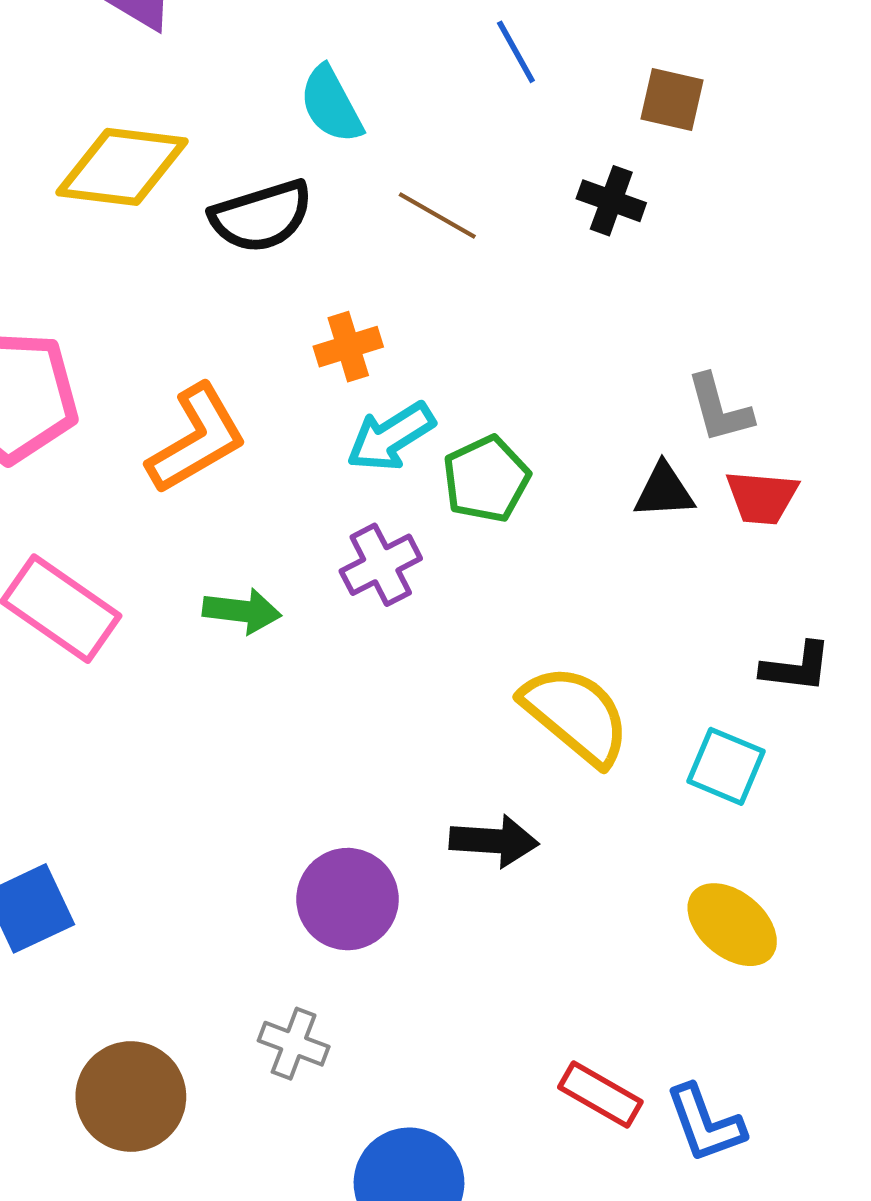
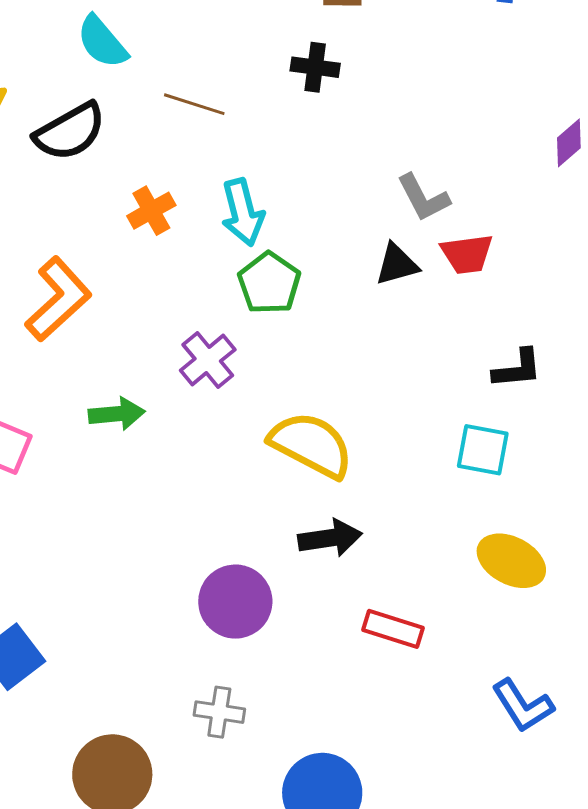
cyan arrow: (391, 437) -> (243, 212), moved, turned -60
yellow semicircle: (576, 715) -> (311, 445), moved
red rectangle: (600, 1094) -> (393, 629), moved

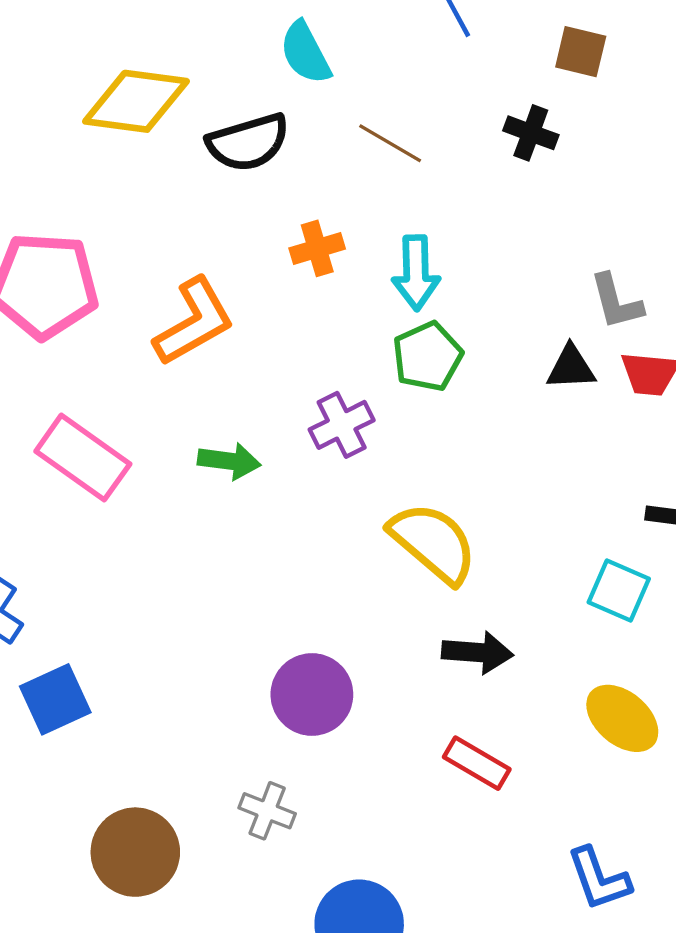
black arrow: (330, 538) -> (477, 652), moved

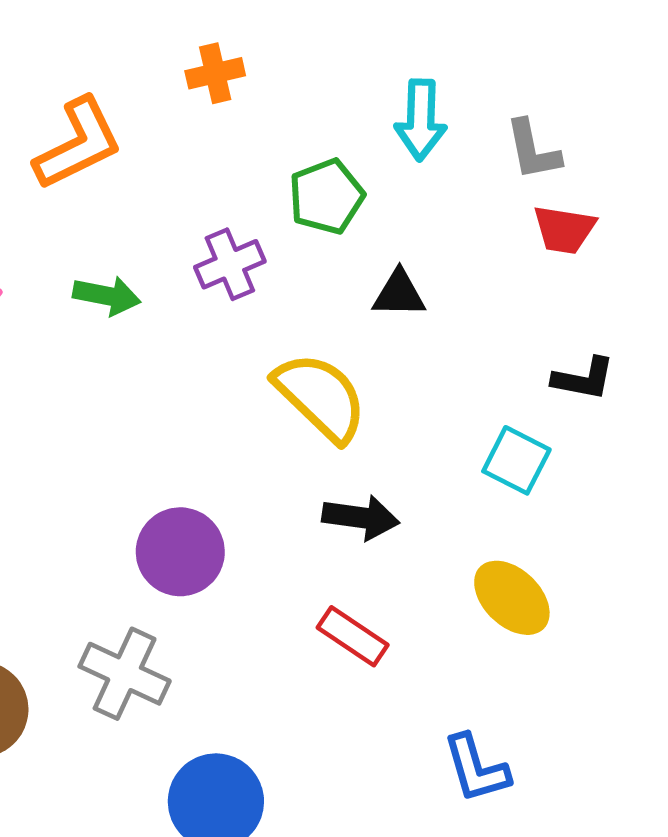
cyan arrow: (416, 273) -> (421, 120), moved
black triangle: (571, 368) -> (399, 294), moved
gray cross: (267, 811) -> (125, 674), size x1.5

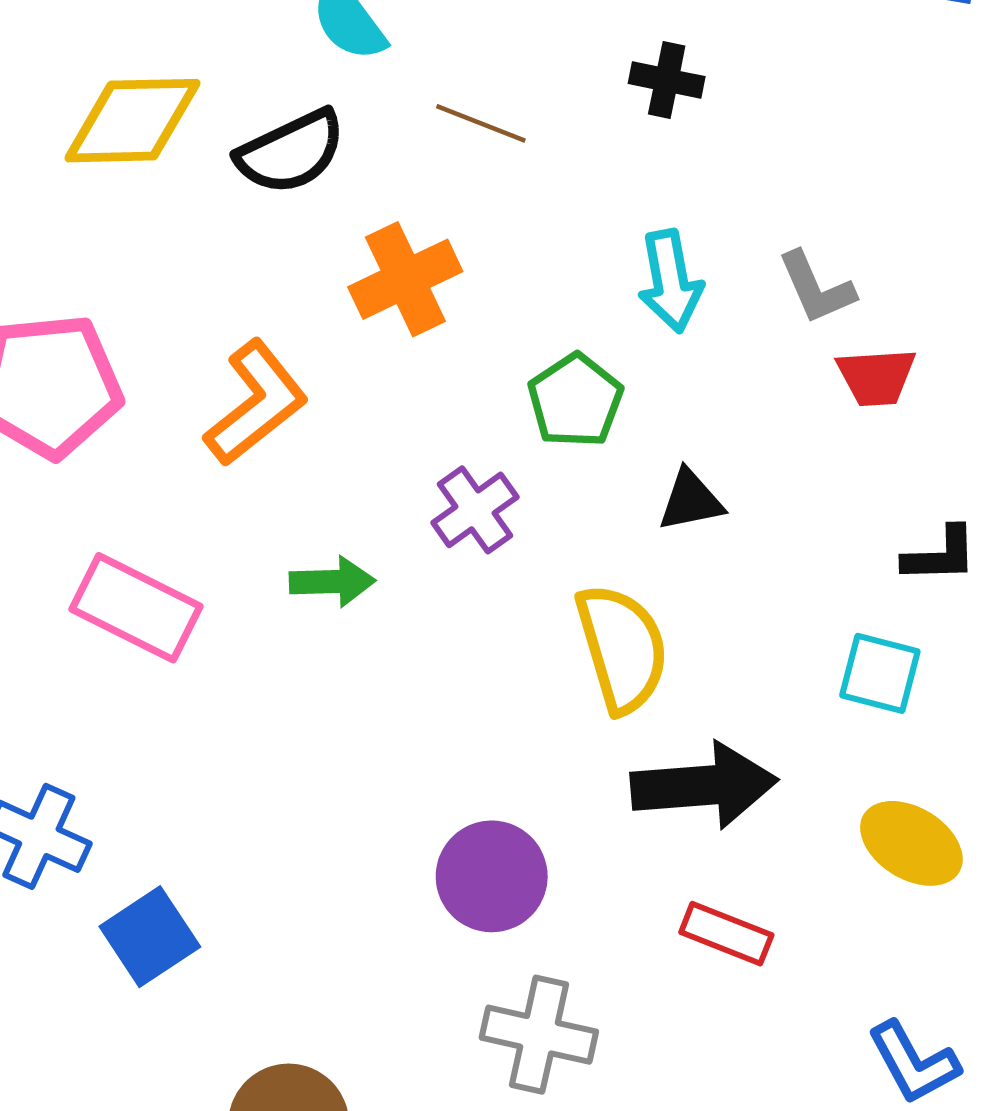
orange cross: (215, 73) -> (405, 279), size x1.5
yellow semicircle: (320, 397) -> (622, 648), turned 42
black arrow: (361, 517) -> (704, 786), size x1.5
gray cross: (125, 674) -> (539, 1035), moved

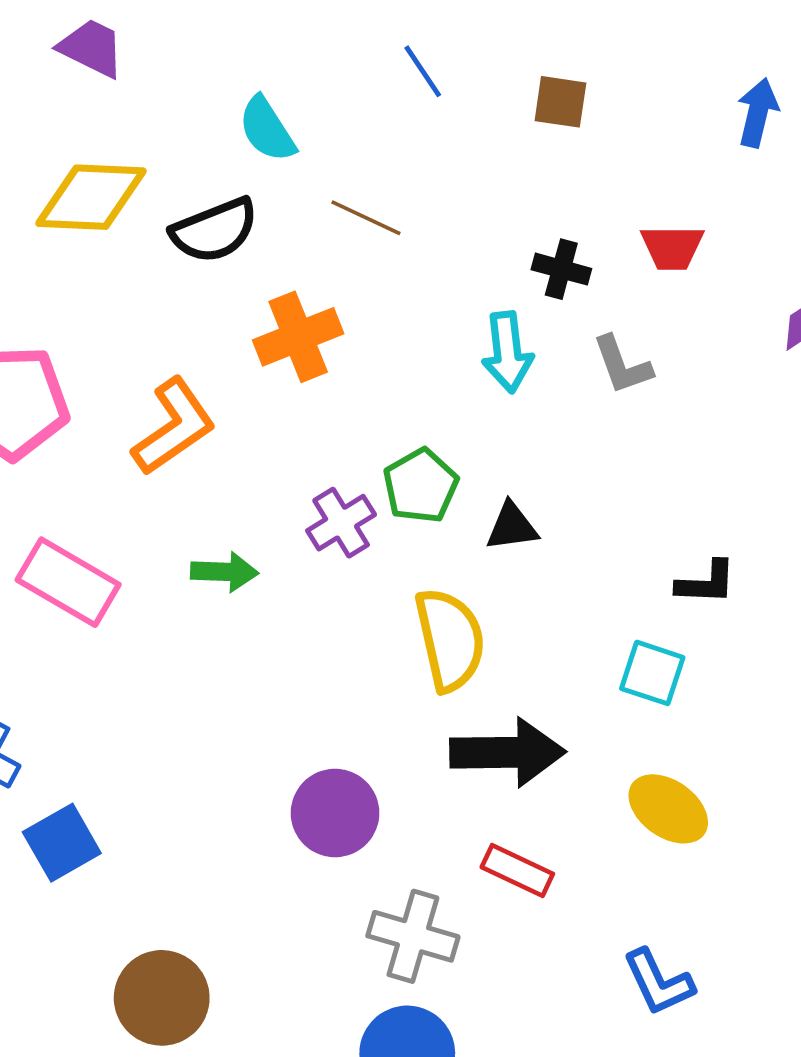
black cross: (667, 80) -> (561, 269), moved
red trapezoid: (876, 377) -> (672, 247), moved
green pentagon: (575, 401) -> (421, 486), moved
gray cross: (539, 1035) -> (413, 936), moved

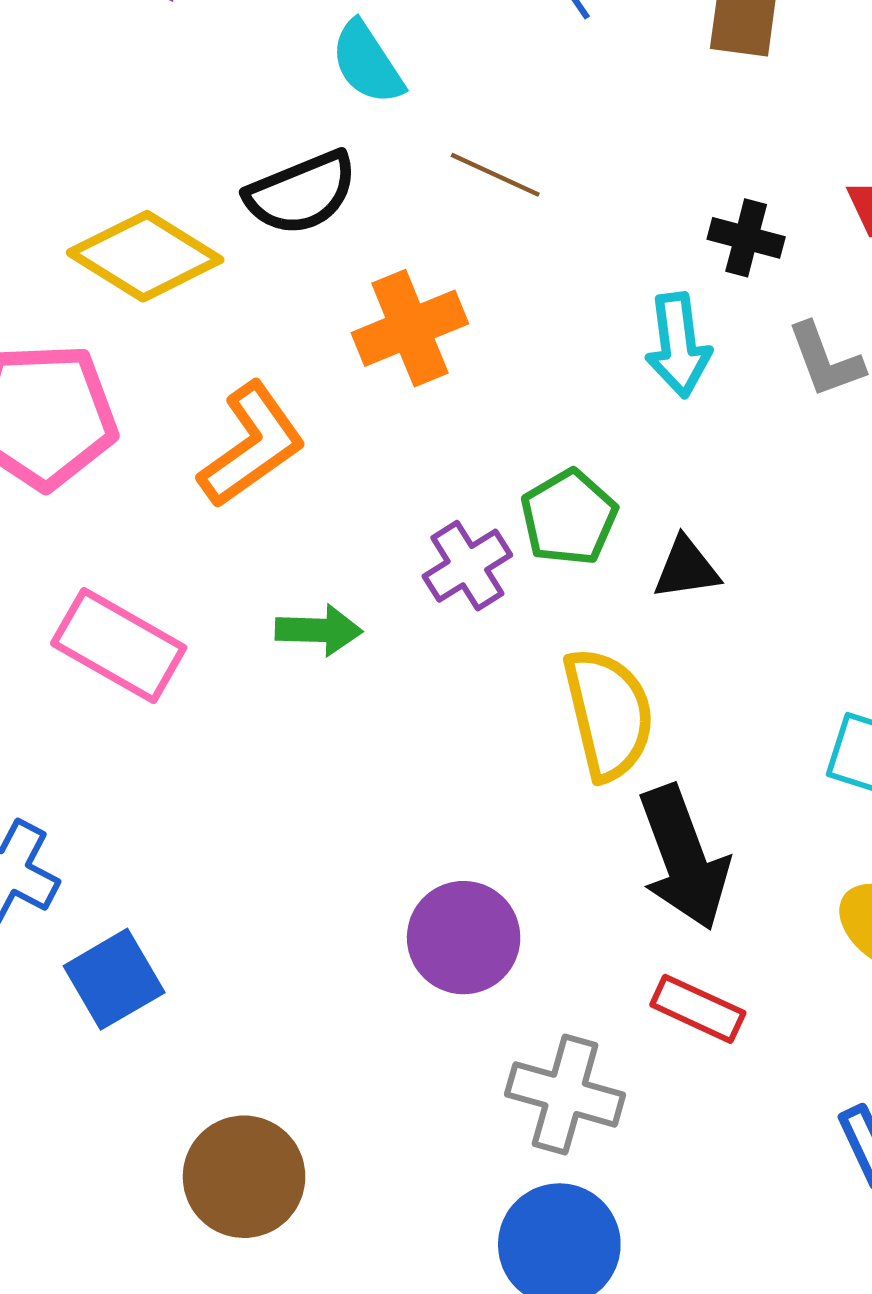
yellow diamond: (91, 197) -> (145, 256), moved, turned 30
black arrow: (507, 752) -> (684, 858), turned 71

